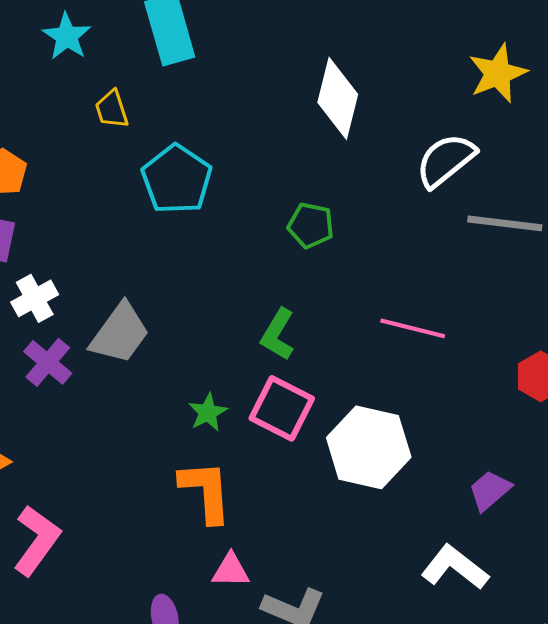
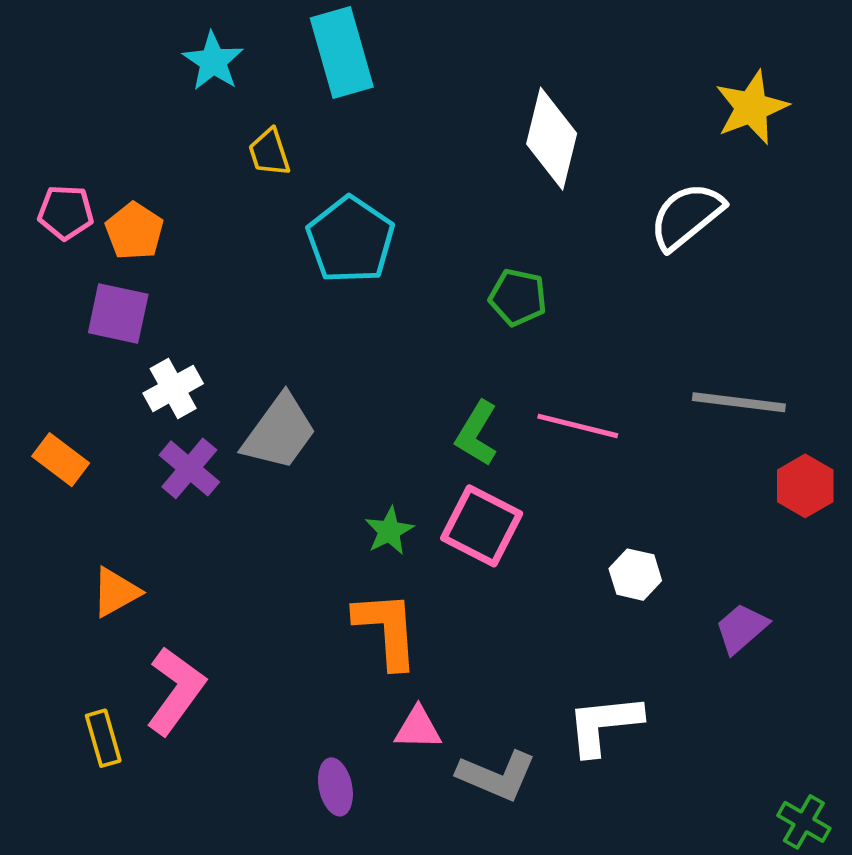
gray line: (505, 223) -> (739, 402), moved
pink line: (413, 328) -> (578, 426), moved
white hexagon: (369, 447) -> (635, 575), moved, size x0.5
white L-shape: (455, 567) -> (604, 724), moved, turned -44

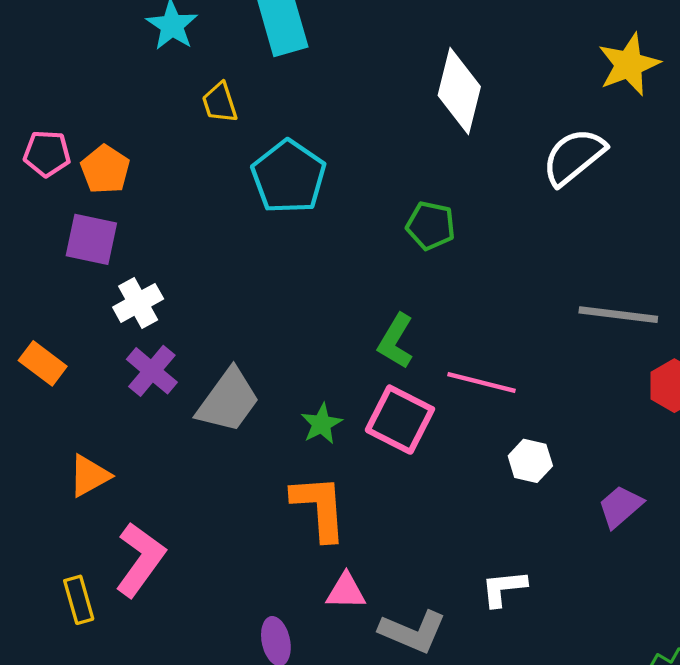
pink line: (578, 426) -> (482, 382), moved
gray trapezoid: (279, 432) -> (228, 401), moved
white L-shape: (604, 724) -> (504, 588), size x0.7

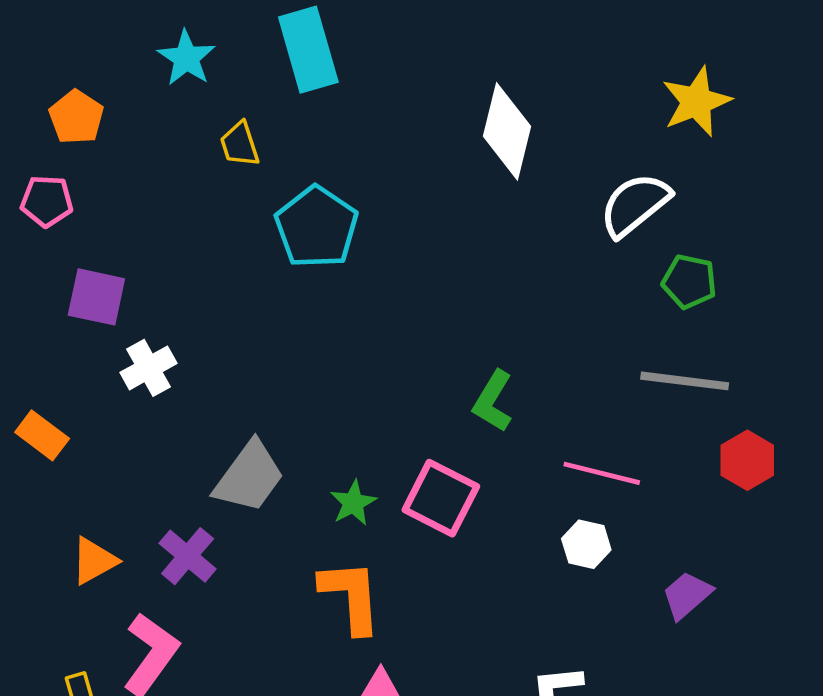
orange pentagon: (105, 169) -> (76, 117), moved
green pentagon: (431, 226) -> (689, 282), moved
green L-shape: (396, 341) -> (493, 401), moved
purple cross: (152, 371) -> (188, 556), moved
pink line: (482, 382) -> (602, 473), moved

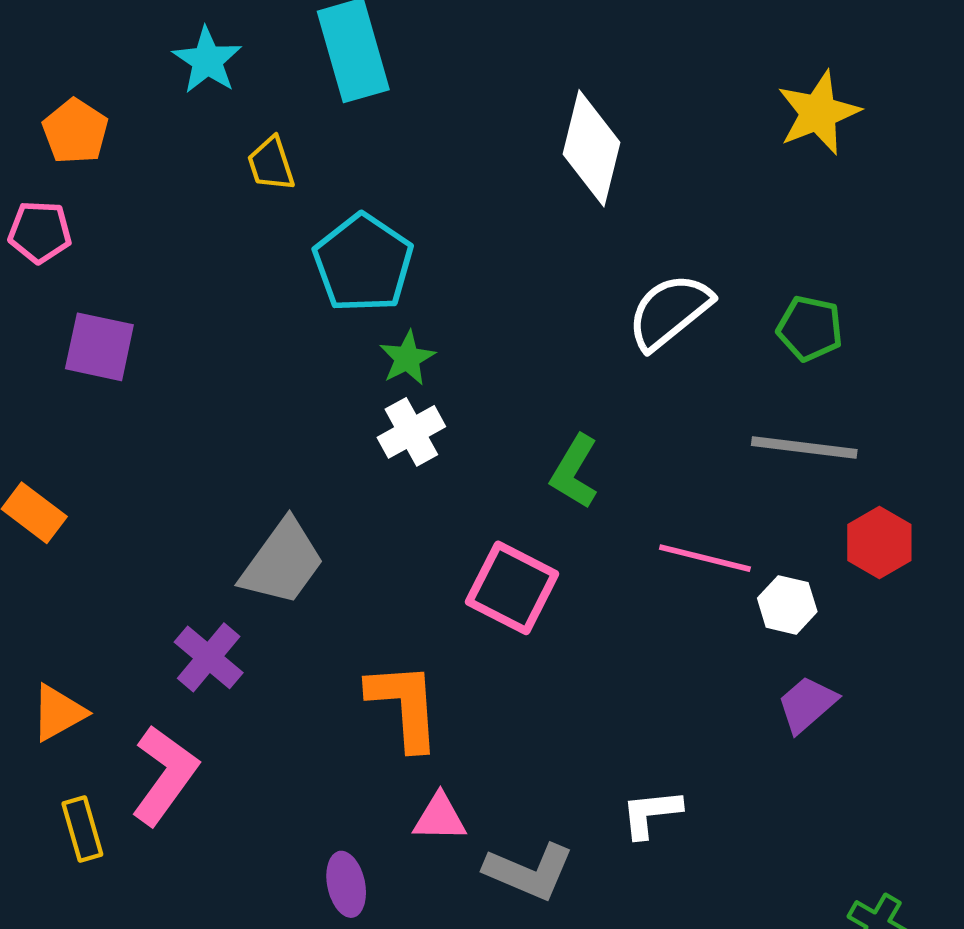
white semicircle: (635, 205) -> (669, 311), moved
white cross: (149, 368) -> (411, 432), moved
green star: (353, 503) -> (407, 358), moved
white hexagon: (586, 544) -> (787, 605), moved
orange triangle: (94, 561) -> (58, 713), moved

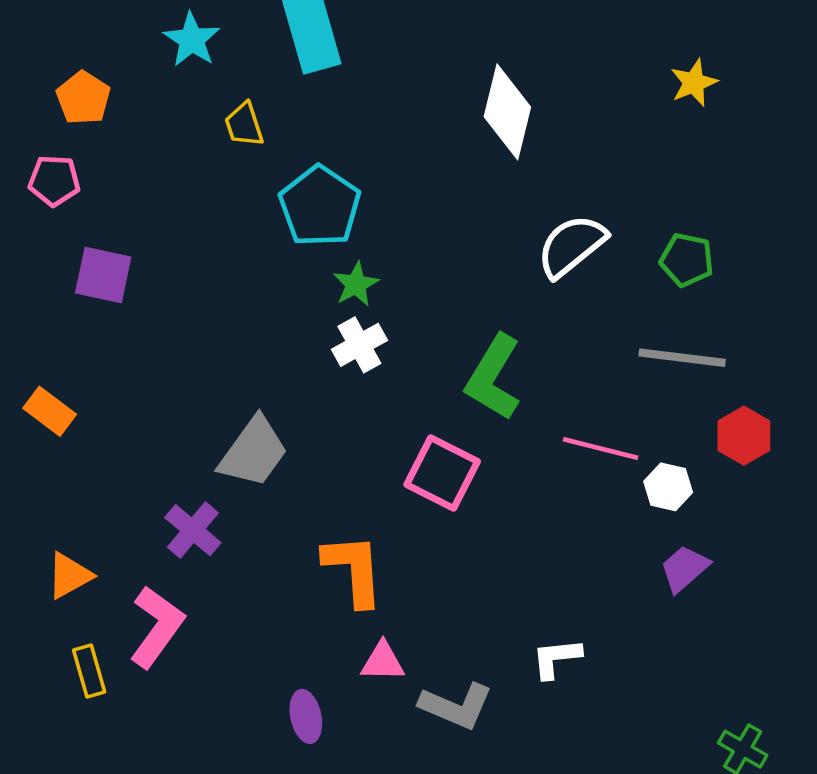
yellow star: (818, 113) -> (694, 83), size x0.7
green L-shape: (574, 472) -> (493, 377), size x1.4

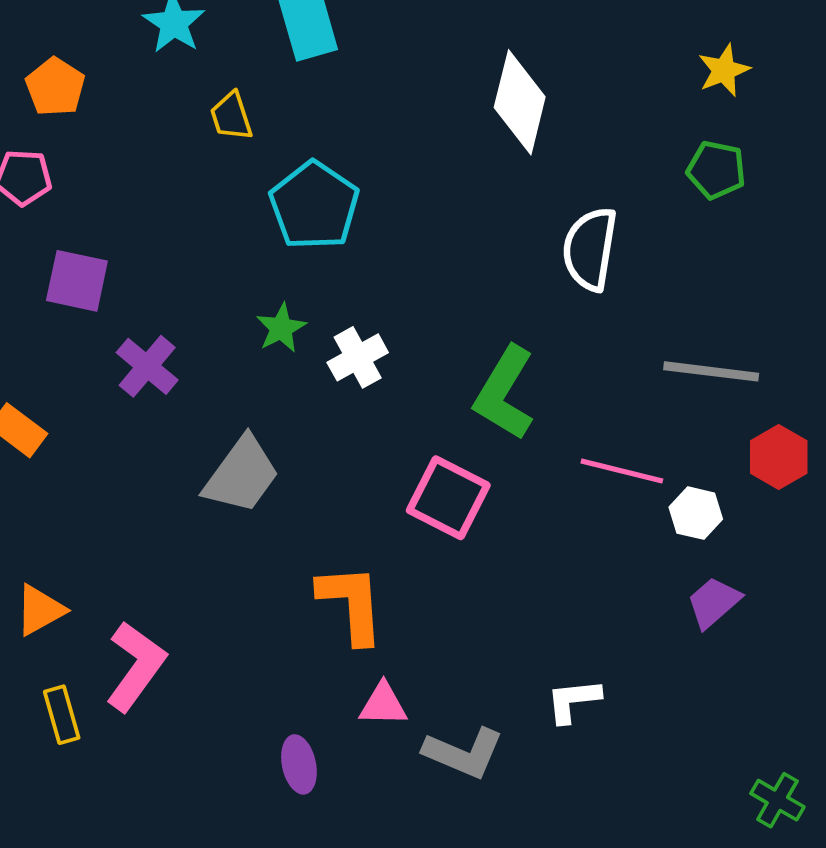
white semicircle: (571, 246) -> (590, 249), turned -42
green pentagon: (687, 260) -> (716, 170), moved
green star: (356, 284) -> (281, 328), moved
purple cross: (193, 530) -> (147, 366), moved

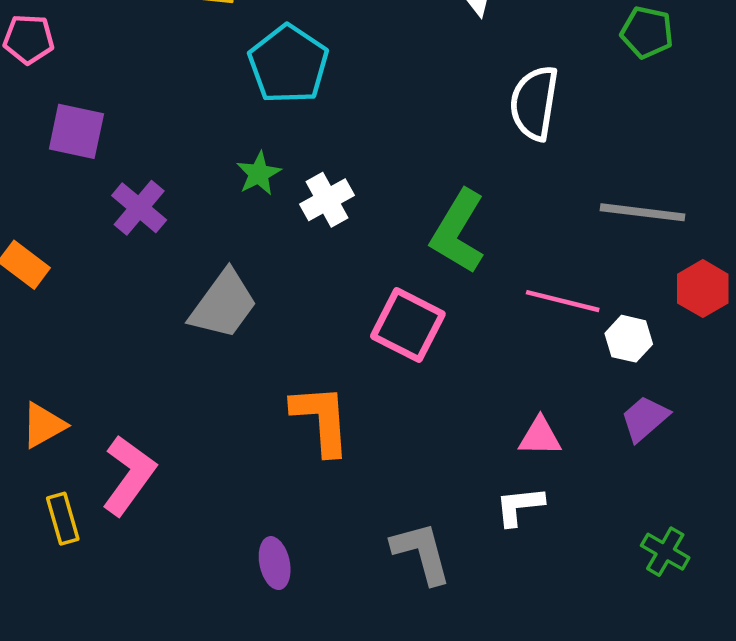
pink triangle: (383, 704) -> (540, 437), moved
gray L-shape: (464, 753) -> (422, 553), turned -128
green cross: (777, 800) -> (665, 552), moved

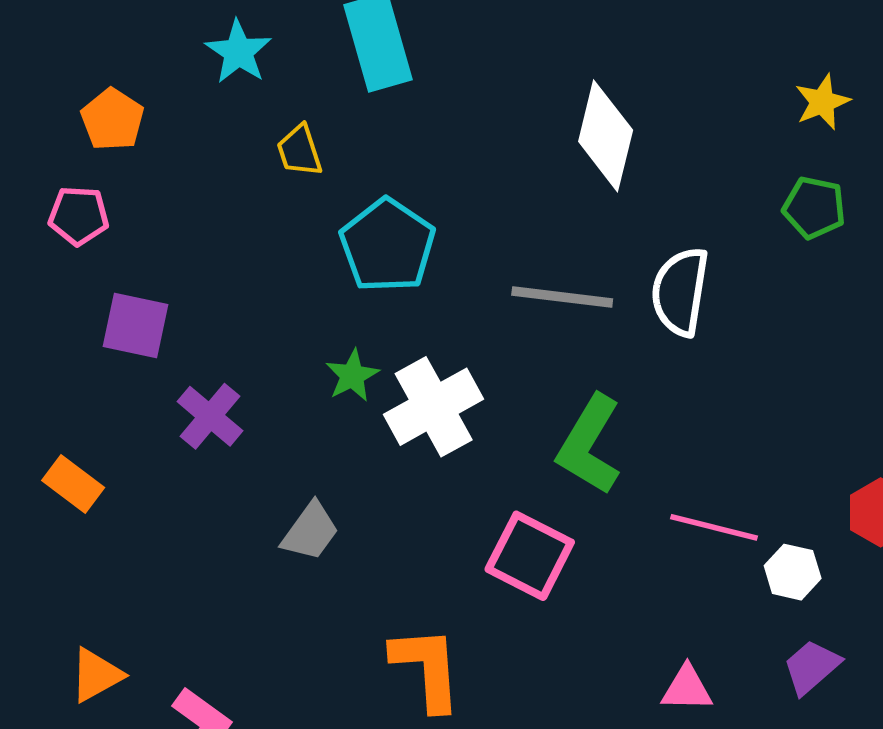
white cross: (327, 200) -> (434, 407), size x1.5
gray line: (642, 212) -> (562, 297), moved
gray trapezoid: (223, 305) -> (310, 531), size x0.7

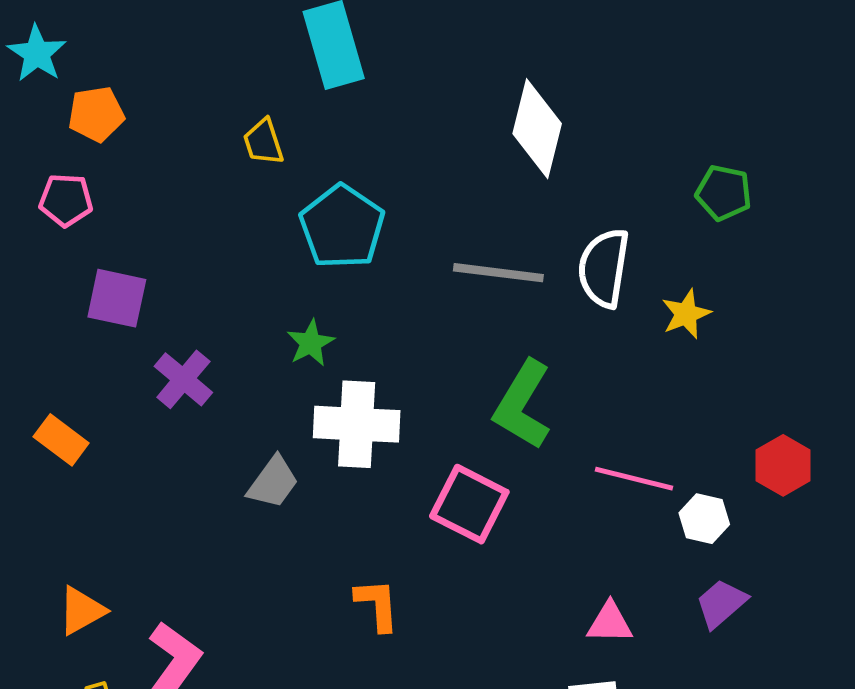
cyan star: (238, 52) -> (37, 53), moved
yellow star: (822, 102) -> (686, 314), moved
orange pentagon: (112, 120) -> (96, 114), turned 30
white cross: (434, 407) -> (357, 424), moved, turned 32
orange L-shape: (427, 668) -> (377, 605), size x0.7

